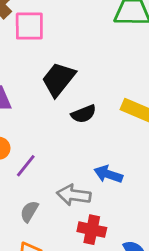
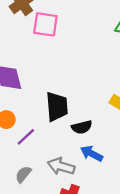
black trapezoid: (58, 79) -> (57, 107), moved, turned 128
black semicircle: (84, 114) -> (82, 127), moved

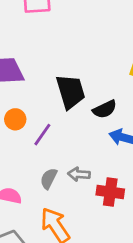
gray arrow: (61, 166) -> (79, 174), moved, size x0.7

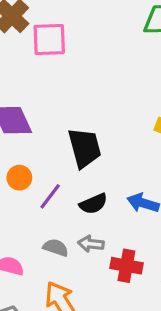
black semicircle: (105, 109) -> (93, 204), moved
gray semicircle: (49, 179) -> (56, 248), turned 80

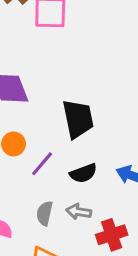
gray semicircle: (56, 248) -> (45, 213), turned -100
red cross: (126, 266) -> (112, 235), turned -32

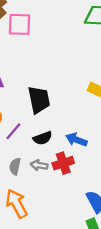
red cross: (112, 235) -> (63, 163), moved

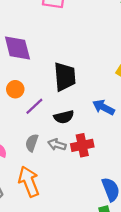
blue arrow: (76, 140) -> (104, 107), moved

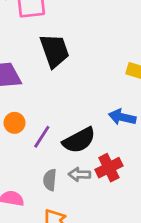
black trapezoid: (65, 77) -> (54, 51), moved
black semicircle: (64, 117) -> (79, 140), size x1.4

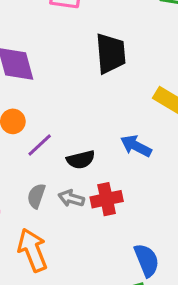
black trapezoid: (54, 51) -> (111, 53), moved
black semicircle: (79, 140) -> (81, 160), size x0.7

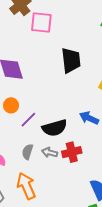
black semicircle: (81, 160) -> (55, 128), size x1.4

